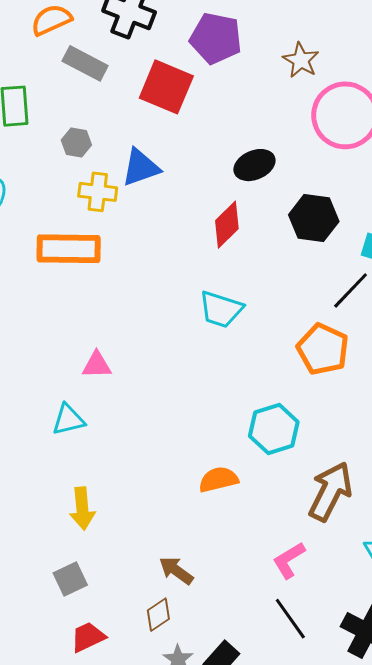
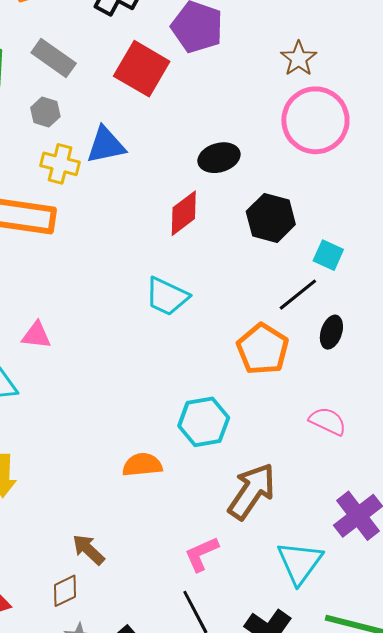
brown star: (301, 60) -> (299, 59), moved
gray rectangle: (85, 63) -> (54, 58), moved

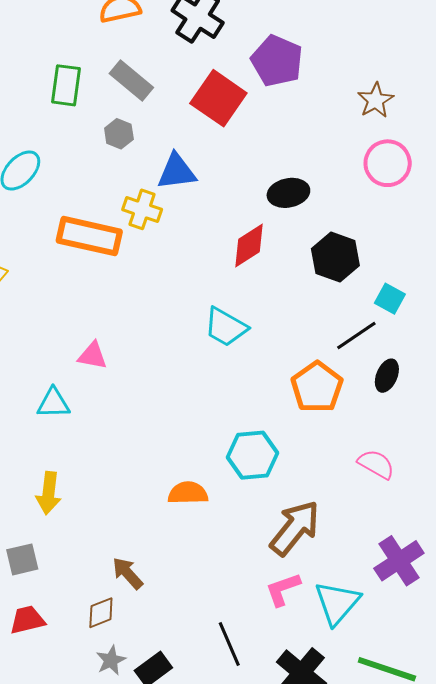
pink circle: (315, 120) -> (388, 163), size x0.7
yellow cross: (60, 164) -> (142, 209), moved
pink L-shape: (202, 554) -> (283, 589), moved

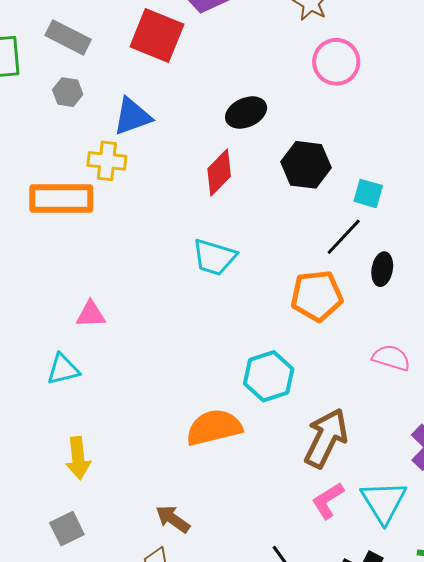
orange pentagon: (317, 387) -> (317, 296), turned -30
orange semicircle: (188, 493) -> (214, 427), size x1.4

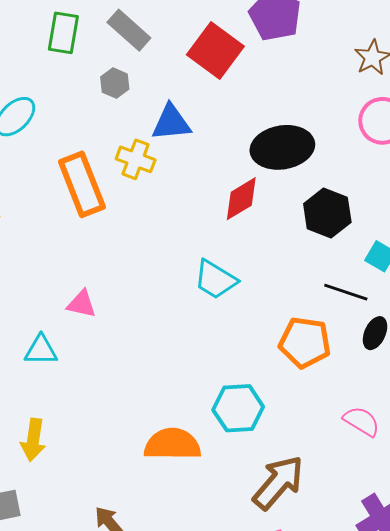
black ellipse: (246, 113) -> (282, 147), size x1.5
orange rectangle: (61, 198) -> (82, 184), turned 54
black line: (344, 237) -> (346, 292), turned 51

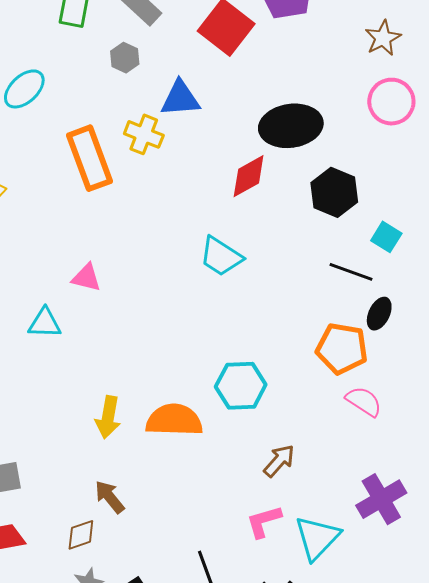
orange pentagon: (305, 342) -> (342, 348), moved
yellow arrow: (33, 440) -> (108, 417), moved
brown arrow: (278, 483) -> (279, 461), size x0.6

